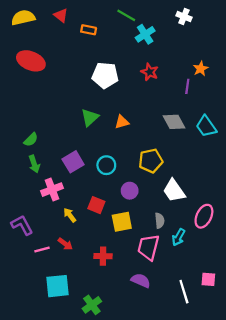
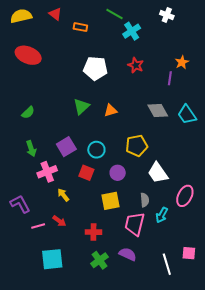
green semicircle: (31, 140) -> (28, 112), moved
red square: (96, 205) -> (86, 173), moved
green cross: (92, 305) -> (99, 260), moved

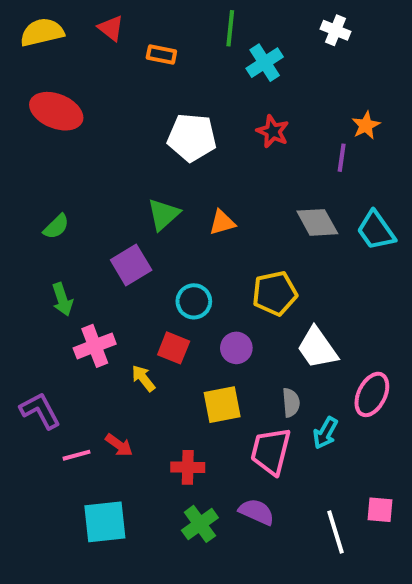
green line: (115, 14) -> (230, 28), turned 66
purple square: (66, 147) -> (131, 265), moved
yellow arrow: (63, 195) -> (143, 378), moved

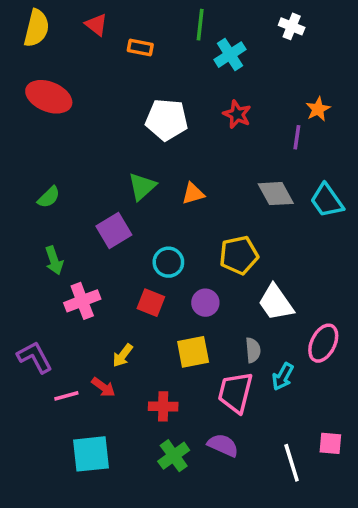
yellow semicircle: (42, 32) -> (36, 28), turned 117
yellow arrow: (143, 378) -> (123, 355), moved, turned -105

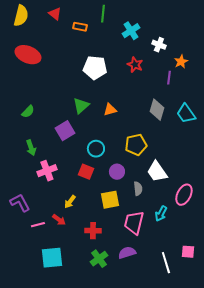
green line: (200, 25) -> (103, 14), moved
white cross: (292, 26) -> (159, 45), moved
gray diamond: (276, 194) -> (157, 110), turned 45
gray semicircle: (253, 350) -> (138, 189), moved
purple semicircle: (223, 445) -> (127, 253), turned -42

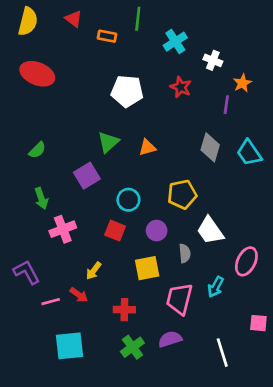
pink square: (188, 252) -> (258, 323), moved

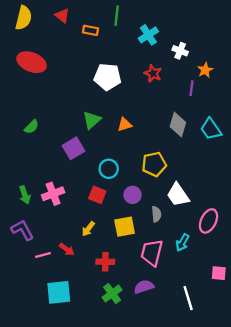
green arrow: (41, 198) -> (25, 195), moved
yellow arrow: (94, 271) -> (88, 229), moved

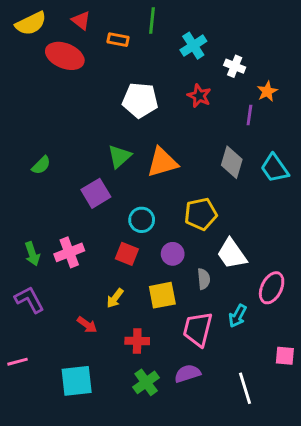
yellow semicircle: (24, 18) -> (31, 23), turned 50
red ellipse: (32, 62) -> (65, 56), moved
orange triangle: (125, 125) -> (162, 162), size x1.6
pink line: (43, 255) -> (18, 362), moved

